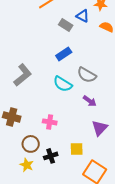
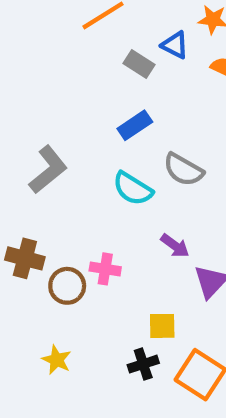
purple arrow: (90, 101) -> (175, 246), moved
brown circle: (31, 144) -> (67, 286), moved
black cross: (51, 156) -> (143, 364), moved

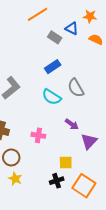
gray semicircle: (183, 170) -> (76, 88), turned 30
brown circle: (67, 286) -> (11, 157), moved

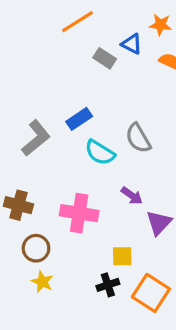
blue rectangle: (53, 67) -> (79, 119), moved
pink cross: (38, 135) -> (79, 213), size x1.6

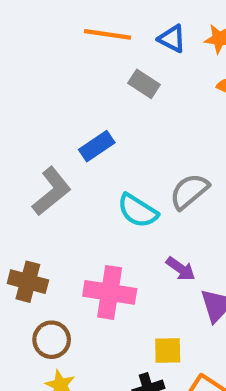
orange line: (77, 22) -> (107, 34), turned 40
blue triangle: (132, 44) -> (172, 39), moved
blue rectangle: (79, 119) -> (97, 146), moved
gray semicircle: (138, 138) -> (189, 191), turned 80

